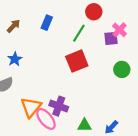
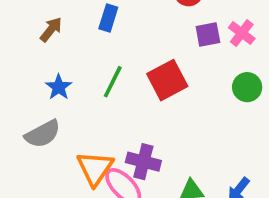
pink cross: (120, 30) -> (242, 33), moved
green line: (79, 33) -> (113, 82), moved
purple square: (111, 38) -> (208, 35), moved

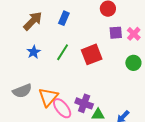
brown arrow: (51, 29) -> (33, 21), size x1.5
gray semicircle: (43, 134) -> (22, 91), moved
purple cross: (143, 162) -> (84, 103), moved

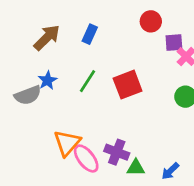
purple square: (116, 33) -> (174, 43), moved
gray semicircle: (22, 91) -> (28, 95), moved

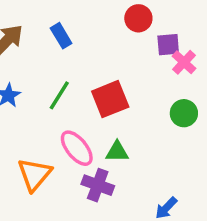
blue rectangle: (90, 34) -> (61, 36), turned -54
pink ellipse: (86, 158) -> (77, 148), moved
green triangle: (136, 168) -> (117, 152), moved

